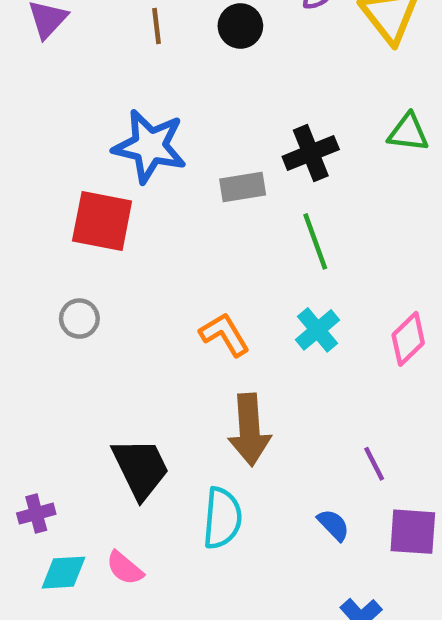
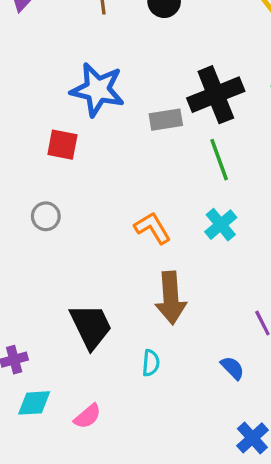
black cross: (311, 153) -> (216, 95), size x1.4
red square: (102, 221) -> (62, 145), size x0.7
cyan semicircle: (222, 518) -> (151, 363), size x0.6
pink semicircle: (125, 568) -> (87, 416), moved, turned -80

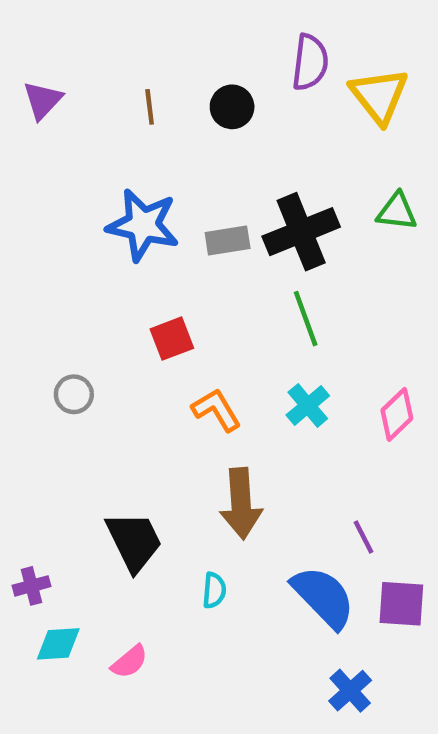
gray rectangle: (166, 120) -> (228, 241), moved
red square: (62, 145) -> (172, 339), moved, turned -32
blue semicircle: (232, 368) -> (323, 597), size x2.0

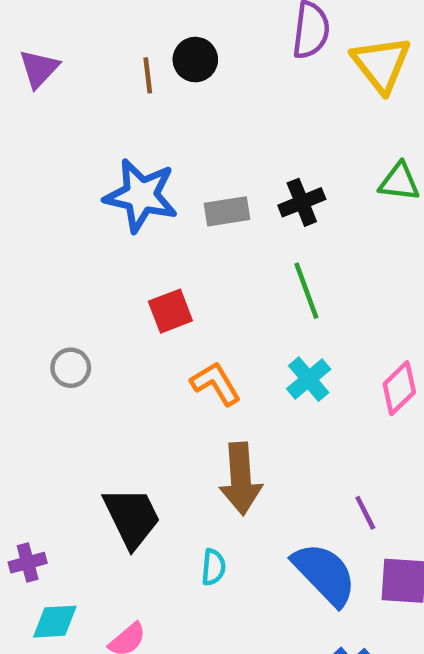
black circle: (232, 107) -> (195, 60), moved
black cross: (301, 232) -> (302, 202), size x0.6

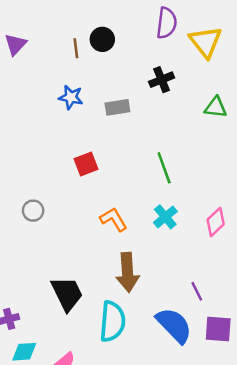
blue star: (141, 195) -> (71, 97), moved, size x0.6
black cross: (302, 202) -> (162, 80), moved
gray rectangle: (227, 211) -> (117, 107), moved
red square: (170, 311) -> (86, 164), moved
cyan semicircle: (213, 567) -> (112, 321), size x2.0

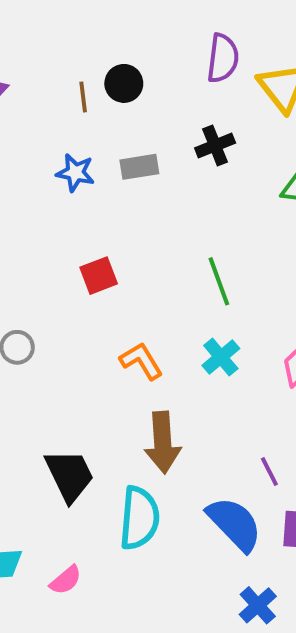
gray rectangle: (117, 107) -> (139, 167), moved

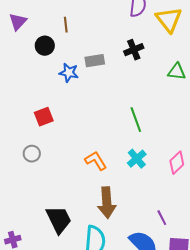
black circle: (124, 83) -> (45, 46), moved
blue star: (75, 173) -> (69, 73), moved
red square: (99, 276) -> (44, 117), moved

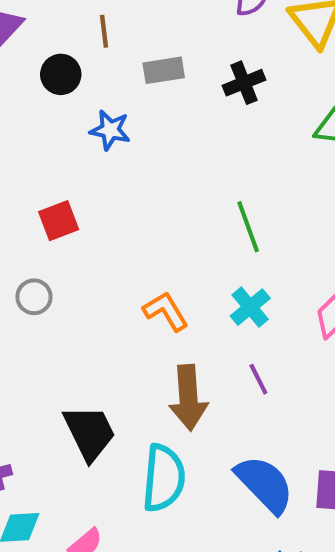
gray rectangle: (95, 61) -> (164, 70), moved
purple line: (162, 218) -> (258, 379), moved

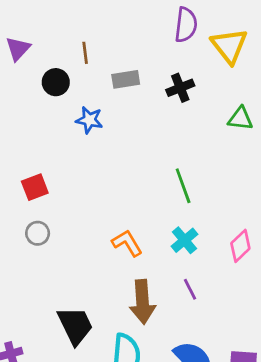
red square: (59, 221) -> (35, 187), moved

